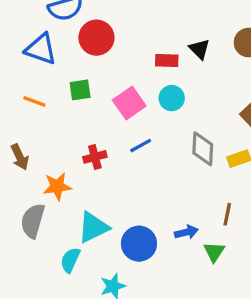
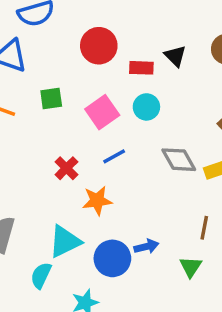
red circle: (96, 38) -> (99, 46), moved
gray diamond: (203, 149) -> (179, 160), turned -32
red cross: (95, 157) -> (66, 168), turned -30
orange star: (57, 186) -> (97, 201), moved
blue arrow: (186, 232) -> (146, 246), moved

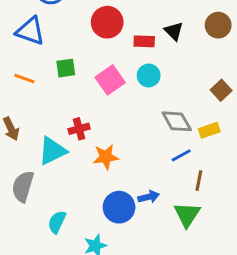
blue line: (114, 156) -> (181, 155), moved
red cross: (66, 168) -> (79, 129), turned 30
cyan triangle: (65, 241) -> (52, 151), moved
green triangle: (191, 267) -> (187, 215), size x1.4

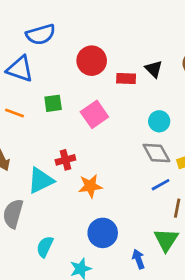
cyan circle: (149, 75) -> (159, 121), moved
blue arrow: (149, 197) -> (139, 259), moved, turned -96

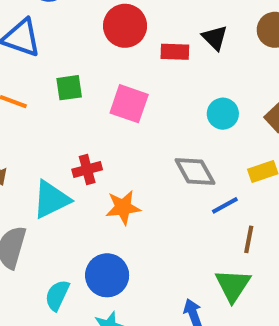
pink square: (94, 114) -> (129, 104), turned -36
gray diamond: (156, 153) -> (195, 172), moved
blue circle: (103, 233) -> (107, 275), moved

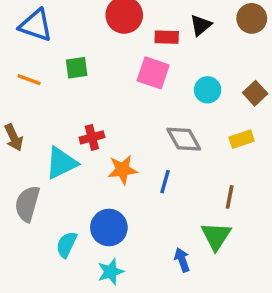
black triangle: (215, 38) -> (201, 25), turned 35
pink square: (129, 104) -> (153, 73), moved
blue line: (225, 205) -> (165, 182), moved, turned -45

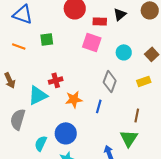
gray diamond: (184, 139) -> (110, 81), turned 50

